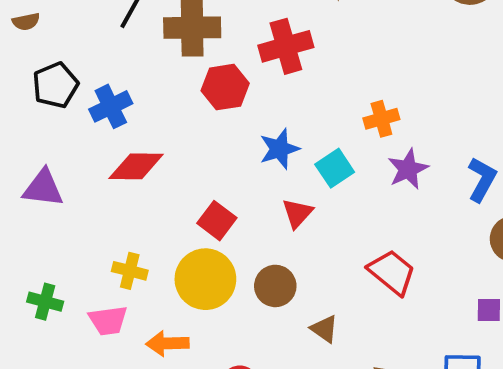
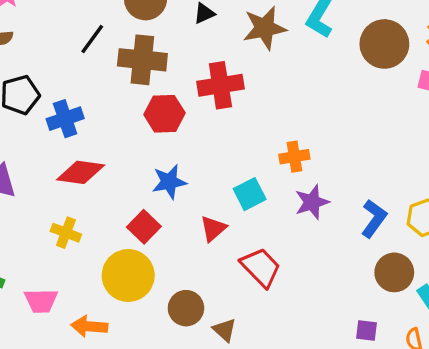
blue star: (279, 149) -> (169, 182), moved
yellow cross: (130, 271) -> (66, 233), moved
red trapezoid: (392, 272) -> (261, 267), moved
brown circle: (275, 286) -> (186, 308), moved

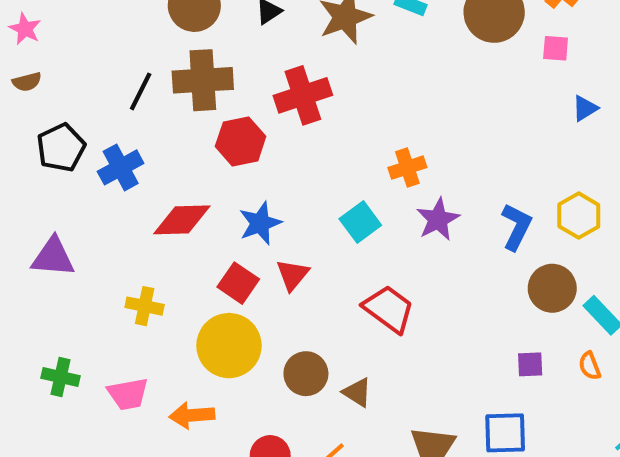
black line: (92, 39) -> (141, 91), moved
red diamond: (81, 172) -> (182, 220), moved
red triangle: (213, 229) -> (293, 275), moved

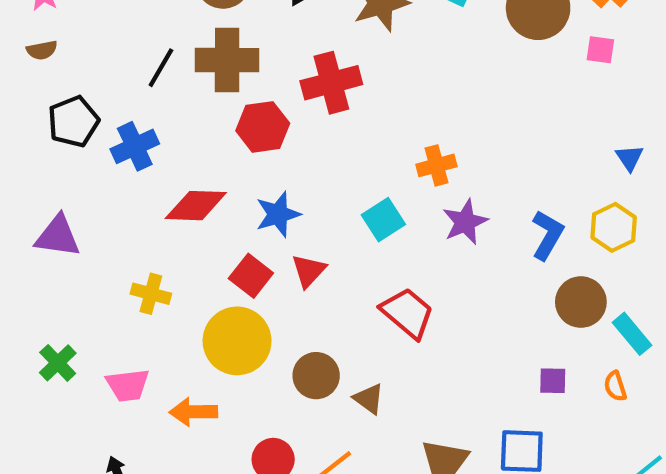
blue triangle: (585, 108) -> (629, 158), moved, turned -36
green cross: (61, 377) -> (58, 363), turned 30

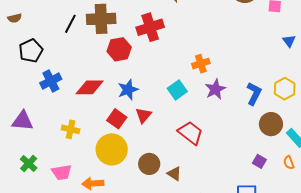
blue cross: (135, 146) -> (51, 81), moved
blue triangle: (629, 158) -> (289, 41), moved
purple triangle: (58, 236) -> (23, 121), moved
purple square: (553, 381) -> (259, 161), turned 32

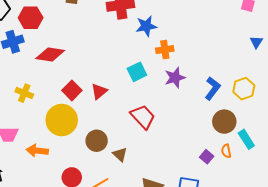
red hexagon: (119, 49) -> (31, 18), moved
blue star: (128, 90) -> (146, 26), moved
orange semicircle: (289, 163) -> (226, 151), moved

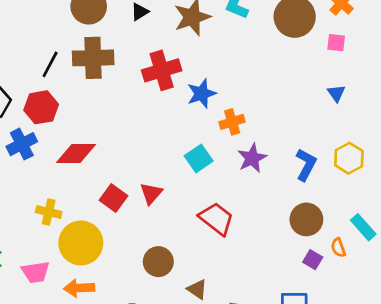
blue triangle: (256, 42) -> (336, 93), moved
yellow circle: (62, 120) -> (81, 243), moved
brown circle: (224, 122) -> (306, 219), moved
brown triangle: (120, 155) -> (197, 289), moved

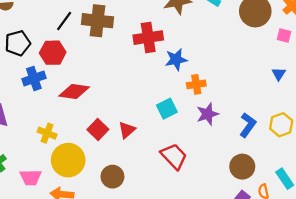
brown circle: (158, 262) -> (112, 177), moved

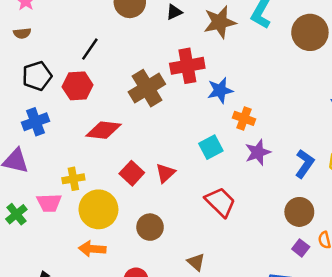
brown cross: (97, 21) -> (147, 88), moved, turned -36
blue cross: (34, 79) -> (35, 122), moved
orange cross: (196, 84) -> (244, 118), turned 30
yellow cross: (47, 133) -> (73, 179), turned -30
pink trapezoid: (31, 177) -> (49, 203), moved

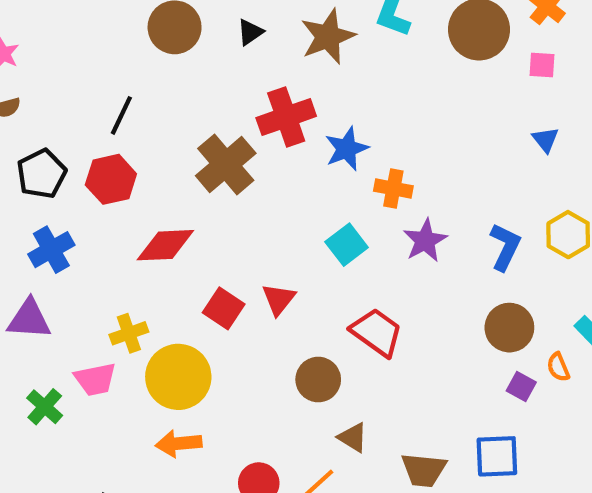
brown circle: (150, 227) -> (318, 380), moved

